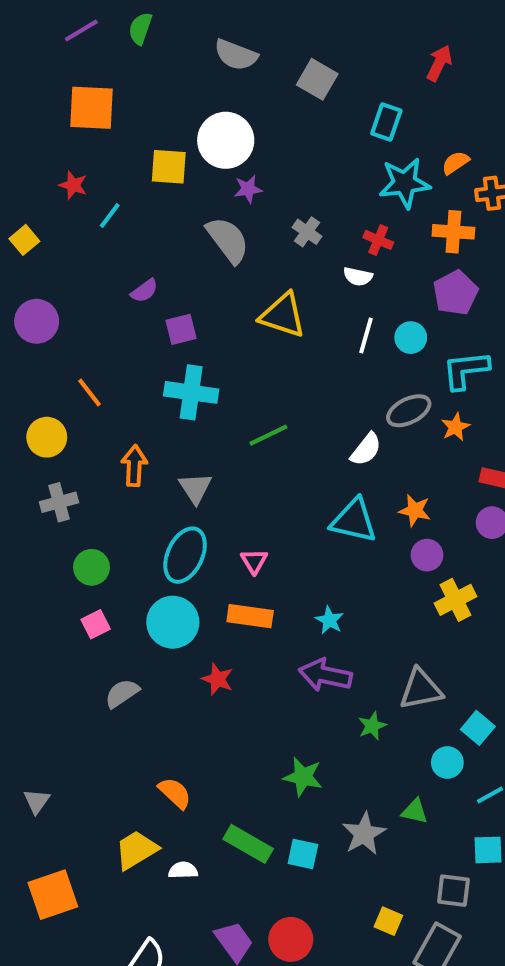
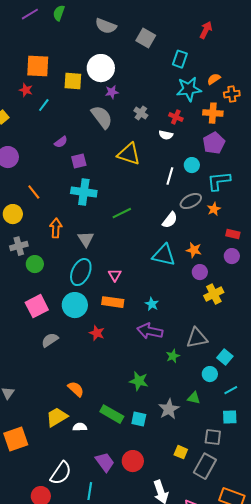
orange square: (92, 108) -> (38, 66), moved
white line: (366, 336) -> (170, 176), moved
green circle: (92, 567) -> (35, 264), moved
pink square: (96, 624) -> (37, 306), size x1.6

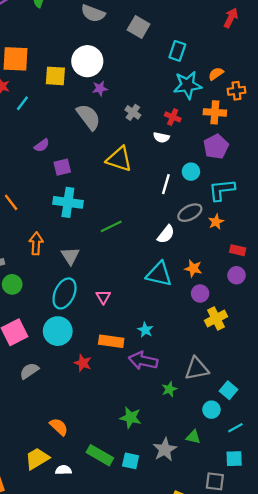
red arrow: (206, 30) -> (231, 18), moved
orange rectangle: (113, 302) -> (111, 341), moved

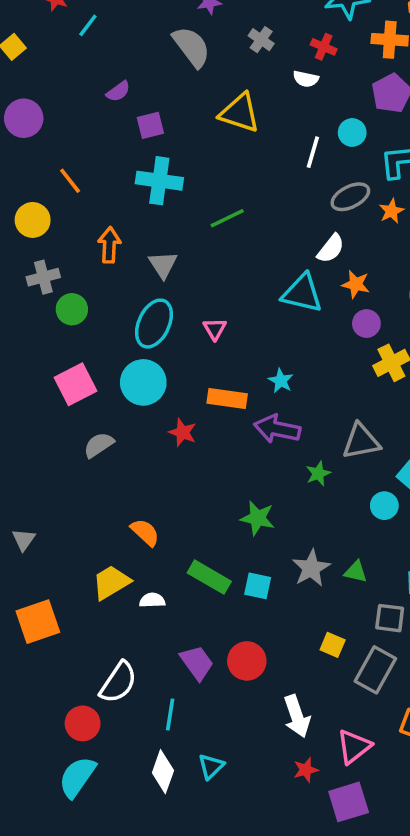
white semicircle: (166, 234) -> (331, 249), moved
green triangle: (193, 437) -> (356, 572), moved

